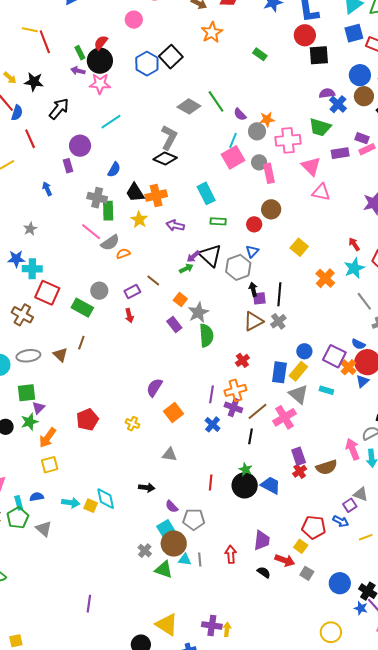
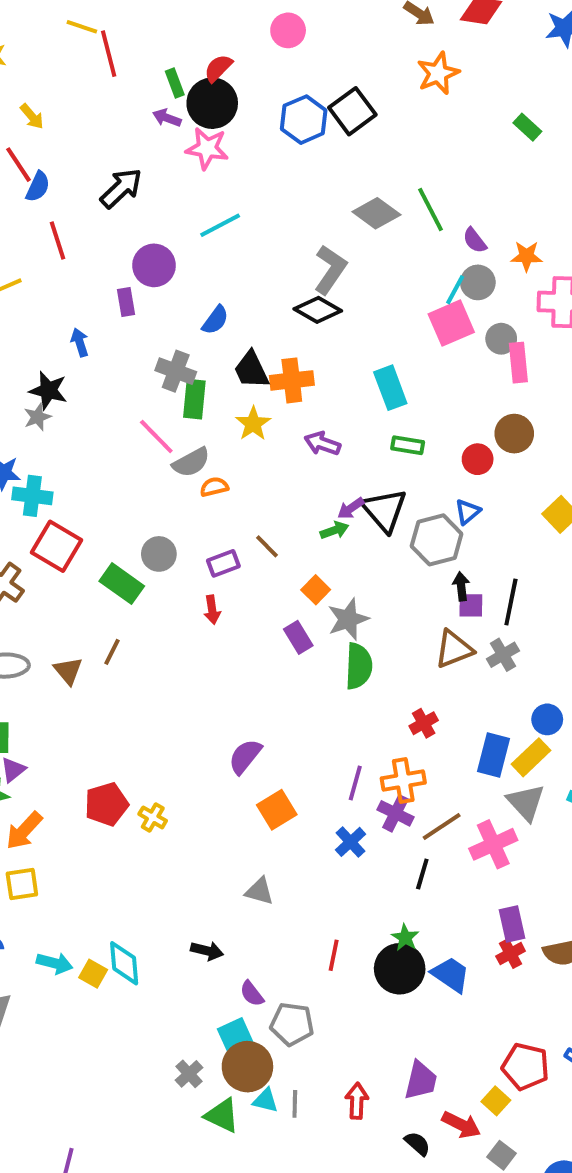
black star: (34, 82) -> (48, 390), moved
gray circle: (257, 131) -> (478, 282), moved
yellow cross: (133, 424) -> (153, 817), moved

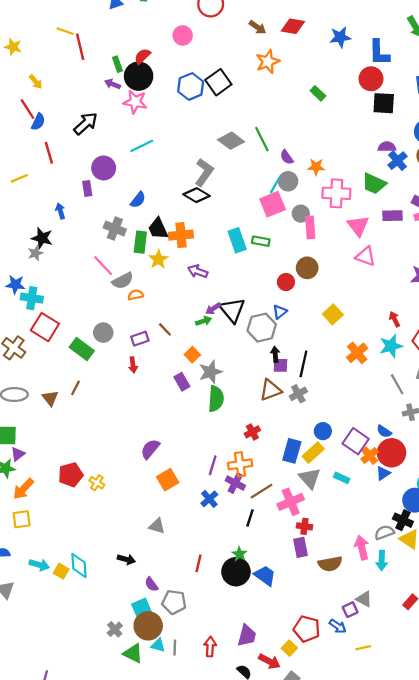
green rectangle: (194, 399) -> (140, 242), moved
green rectangle: (408, 445) -> (261, 241), moved
red cross: (511, 954) -> (304, 526), moved, turned 35

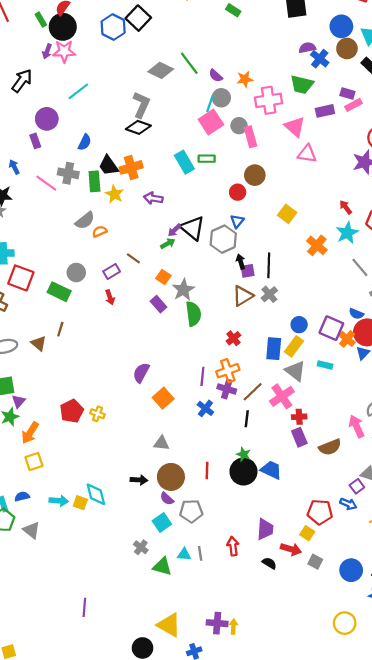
purple arrow: (113, 84) -> (47, 51), moved, turned -80
pink line: (103, 266) -> (46, 183), moved
brown circle: (148, 626) -> (171, 477), moved

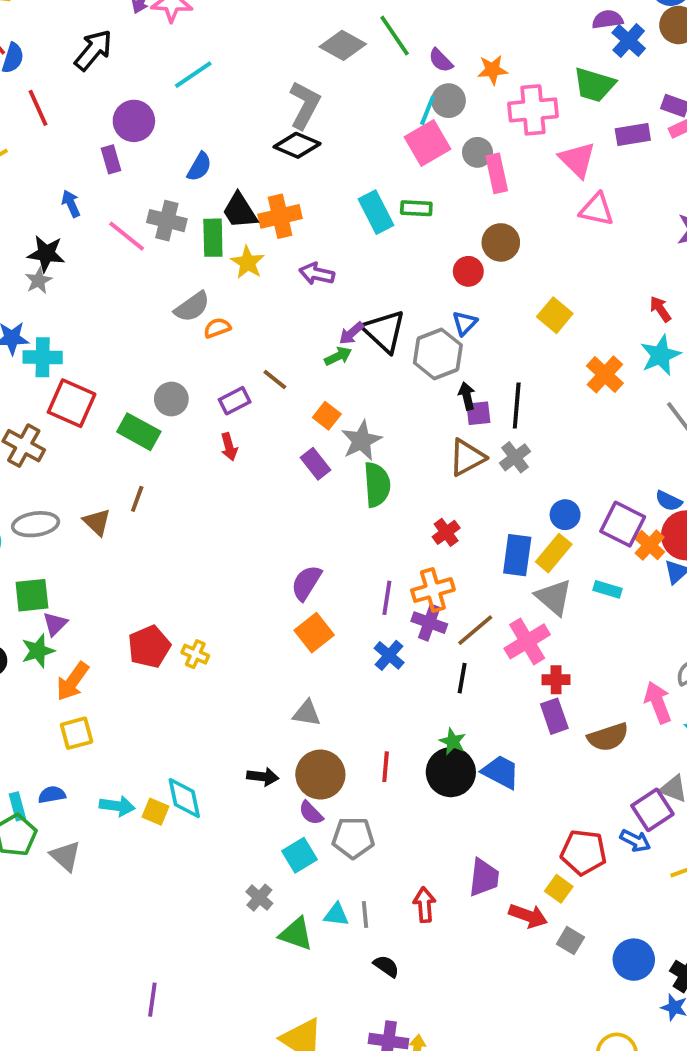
purple semicircle: (141, 373) -> (306, 583), moved
purple square: (357, 486) -> (652, 810), size x1.5
black semicircle: (269, 563) -> (386, 966), moved

